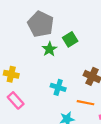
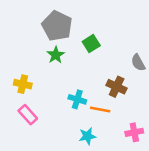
green star: (49, 49) -> (56, 55), moved
orange line: (85, 103) -> (100, 110), moved

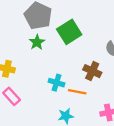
green square: (91, 44) -> (69, 32), size x1.5

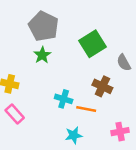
green square: (69, 32) -> (92, 44), moved

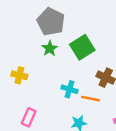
green square: (92, 44) -> (82, 47), moved
pink rectangle: (15, 114) -> (29, 117), moved, turned 66

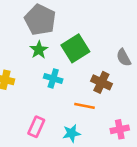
cyan cross: (70, 89) -> (53, 78), moved
pink rectangle: (29, 117) -> (36, 127), moved

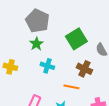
green square: (75, 48) -> (76, 39), moved

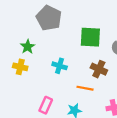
green square: (76, 39) -> (90, 37), turned 35
green star: (36, 44) -> (28, 47), moved

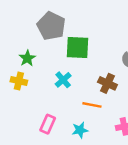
green square: (90, 37) -> (78, 47), moved
cyan cross: (60, 66) -> (63, 80), turned 32

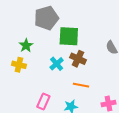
gray pentagon: (51, 26) -> (46, 18), turned 30
brown cross: (107, 83) -> (78, 59), moved

